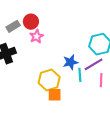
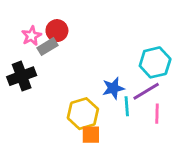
gray rectangle: (13, 26) -> (48, 47), moved
pink star: (36, 36) -> (31, 36), moved

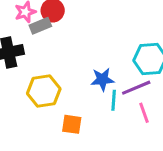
yellow hexagon: (83, 114) -> (44, 91), moved
pink line: (157, 114) -> (144, 113), turned -30

